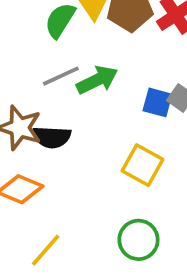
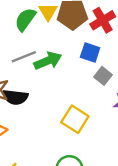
blue square: (157, 102) -> (90, 52), moved

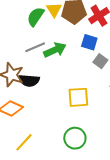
yellow square: (75, 119) -> (78, 97), turned -35

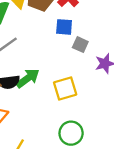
green arrow: (55, 50) -> (28, 78), moved

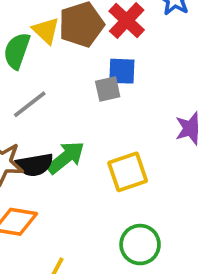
gray square: (80, 45) -> (108, 89), moved, turned -35

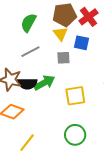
yellow triangle: (46, 31) -> (60, 34), moved
gray square: (108, 89) -> (63, 58), moved

